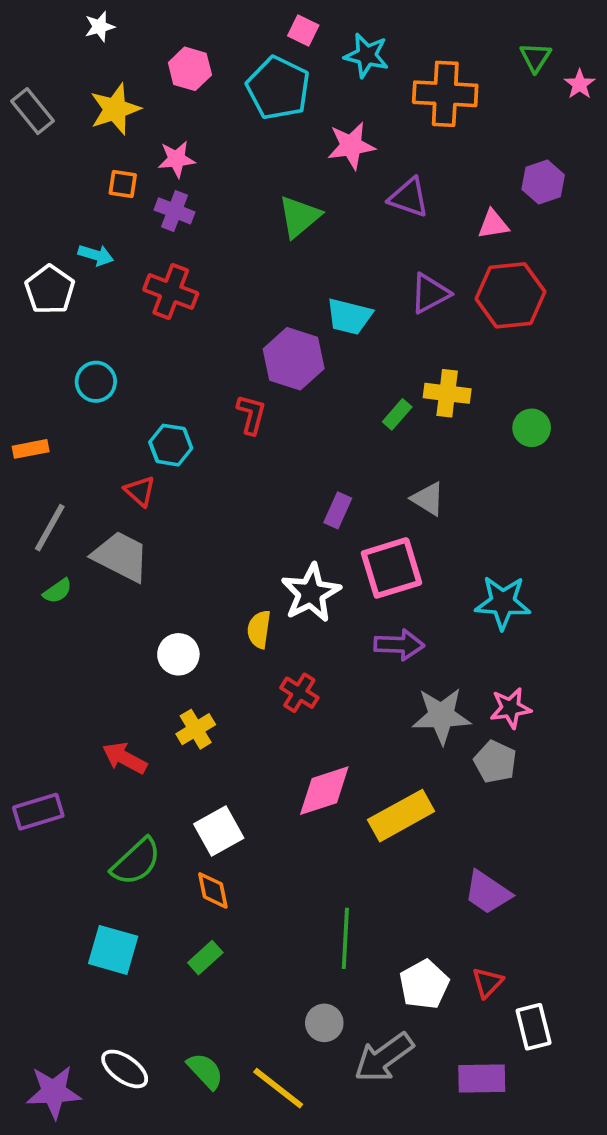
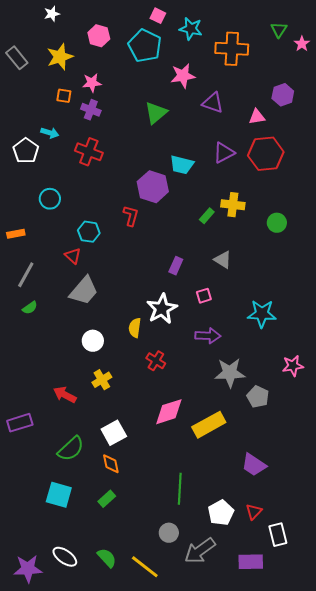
gray trapezoid: (121, 556) -> (84, 291), moved, turned 104
pink square: (391, 568) -> (204, 296), size x0.5
pink star: (510, 708) -> (293, 366), moved

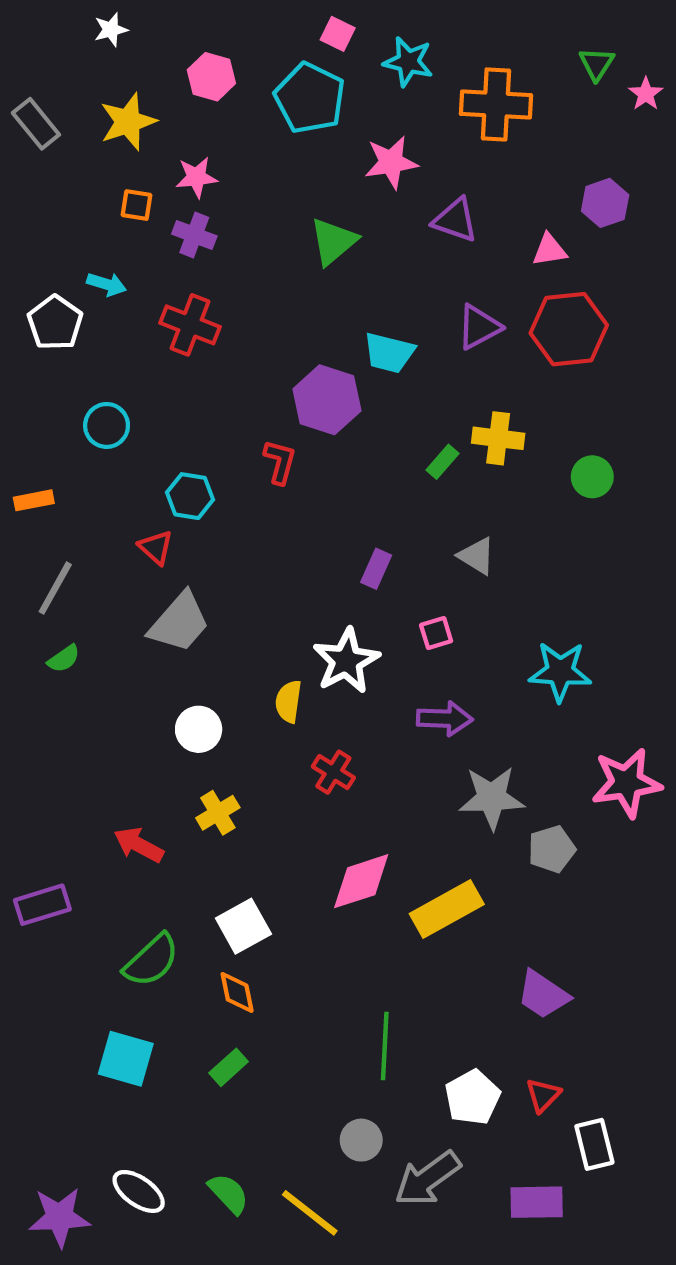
pink star: (293, 366) -> (626, 783), size x1.5
gray pentagon: (258, 397) -> (552, 849), turned 30

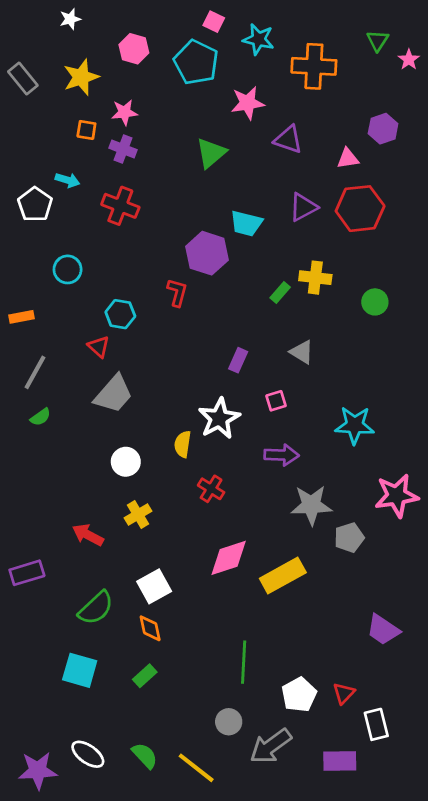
purple trapezoid: (543, 995) -> (383, 630), moved

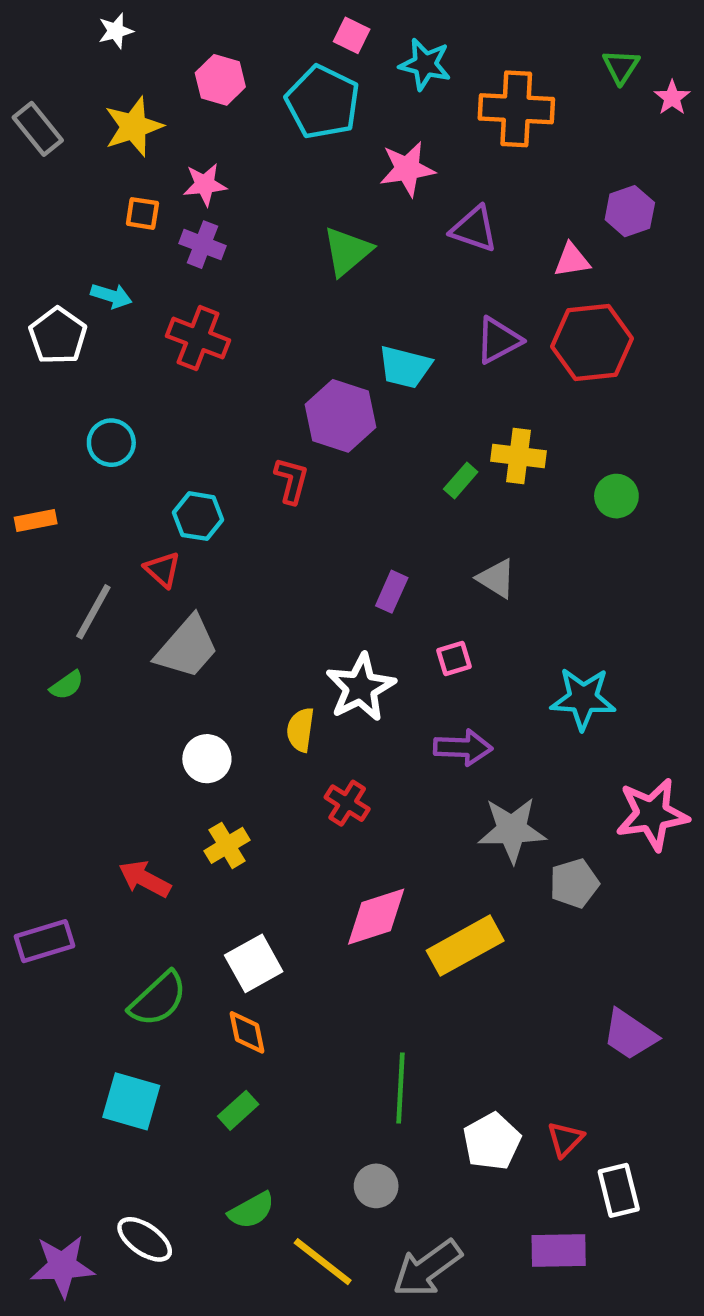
gray line: (35, 372) -> (93, 612), moved
gray arrow: (271, 746) -> (427, 1268), moved
green semicircle: (145, 756) -> (251, 1210), moved, turned 104

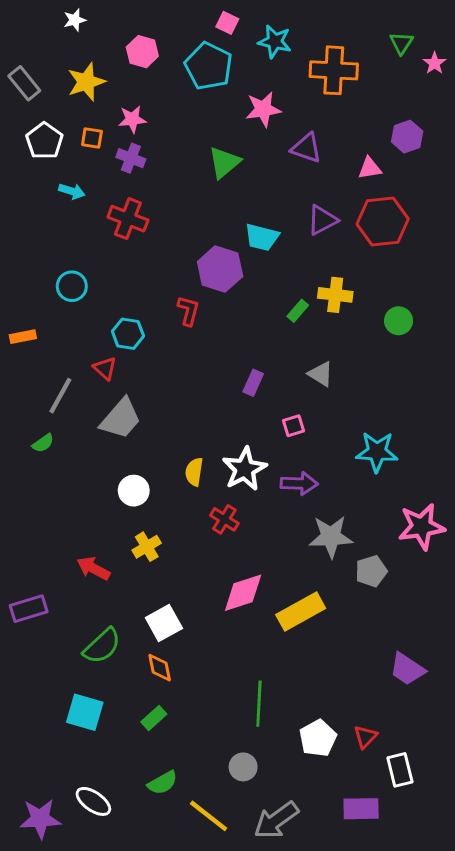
white pentagon: (58, 336) -> (44, 141), moved
white star: (361, 687) -> (245, 469), moved

